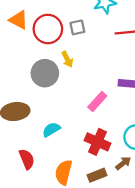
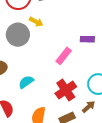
yellow arrow: (67, 59) -> (36, 22), turned -32
red cross: (98, 142) -> (66, 90), turned 35

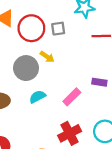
cyan semicircle: (26, 82) -> (37, 97), moved

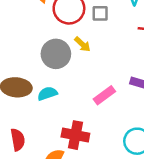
cyan semicircle: (37, 97) -> (47, 94), moved
red cross: (70, 133) -> (75, 135), moved, turned 30

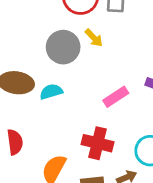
red cross: (75, 135) -> (98, 143), moved

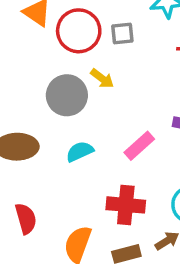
cyan semicircle: (51, 92) -> (80, 152), moved

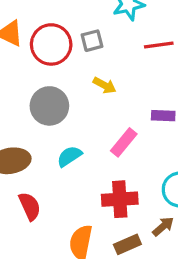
yellow arrow: (102, 79) -> (105, 85), moved
red semicircle: (26, 219) -> (30, 206), moved

